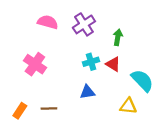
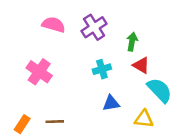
red triangle: (113, 64) -> (141, 65), moved
blue triangle: (87, 92) -> (111, 103), moved

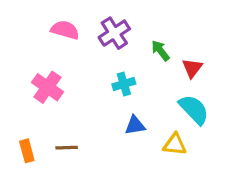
green arrow: (132, 42) -> (160, 51), turned -48
red triangle: (141, 65) -> (192, 68), moved, turned 36
orange rectangle: (22, 124) -> (27, 151), turned -48

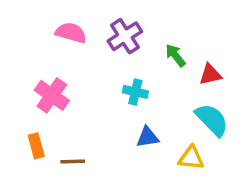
red triangle: (192, 68) -> (210, 74), turned 40
cyan cross: (124, 84) -> (135, 92), turned 30
orange rectangle: (27, 151) -> (36, 146), moved

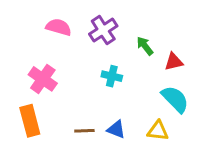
blue triangle: (148, 137) -> (116, 129), moved, turned 30
orange rectangle: (36, 146) -> (30, 121), size x1.5
brown line: (73, 162) -> (84, 131), moved

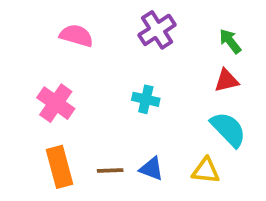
purple cross: (103, 30) -> (157, 30), moved
green arrow: (145, 46) -> (230, 41), moved
orange rectangle: (30, 121) -> (60, 167), moved

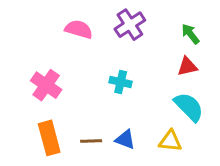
pink semicircle: (76, 36) -> (79, 29), moved

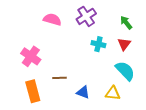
red triangle: (187, 67) -> (124, 44), turned -40
cyan cross: (121, 82) -> (98, 44), moved
brown line: (91, 141) -> (59, 78), moved

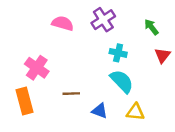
red triangle: (124, 44) -> (162, 55), moved
cyan semicircle: (125, 71) -> (122, 81), moved
orange rectangle: (33, 91) -> (24, 101), moved

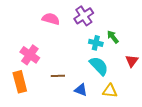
green arrow: (151, 27) -> (113, 37), moved
red triangle: (162, 55) -> (132, 61), moved

